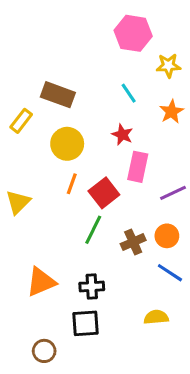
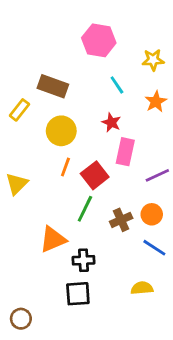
pink hexagon: (133, 33) -> (99, 40), moved
orange triangle: (41, 282) -> (53, 239), moved
brown circle: (44, 351) -> (21, 319), moved

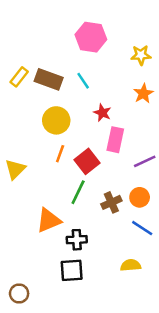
cyan line: (117, 85) -> (83, 81), moved
yellow rectangle: (19, 110) -> (19, 77), moved

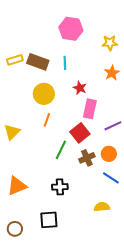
yellow rectangle: (19, 77) -> (15, 60), turned 35
cyan line: (83, 81) -> (65, 63), turned 32
red square: (87, 161) -> (80, 133), moved
orange triangle: (49, 220) -> (17, 186), moved
black square: (72, 270) -> (49, 220), moved

